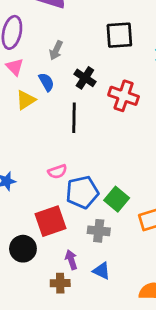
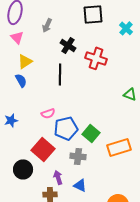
blue semicircle: (46, 82) -> (21, 80), moved
red square: (51, 221) -> (43, 149), turned -30

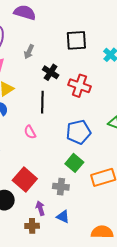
pink semicircle: (48, 113) -> (30, 132), moved, turned 80
blue pentagon: (66, 128) -> (78, 132), moved

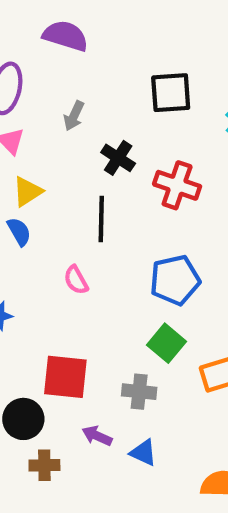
red square: (25, 179) -> (65, 377), turned -35
purple arrow: (40, 208) -> (97, 436), turned -48
brown cross: (32, 226) -> (44, 465), moved

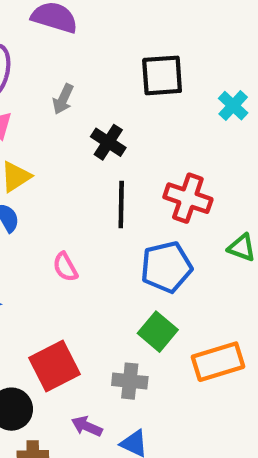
red cross: (177, 185) -> (188, 198), moved
black line: (101, 219) -> (121, 205), moved
red square: (65, 377) -> (54, 366), turned -33

